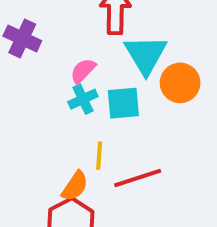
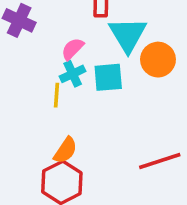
yellow line: (99, 156) -> (57, 95), moved
red line: (138, 178) -> (160, 161), moved

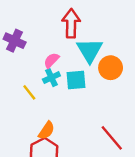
yellow line: (57, 95) -> (29, 92), moved, turned -42
red line: (160, 161) -> (112, 138), turned 68

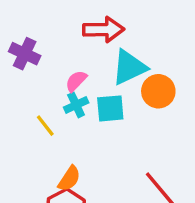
red arrow: (71, 23) -> (103, 30), turned 88
cyan triangle: (90, 50) -> (129, 67), turned 36

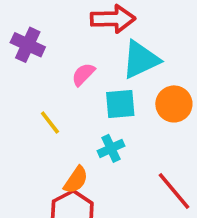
orange circle: (158, 91) -> (174, 104), moved
cyan cross: (76, 105) -> (111, 148), moved

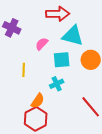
cyan triangle: (141, 60) -> (73, 36), turned 40
yellow line: (50, 122) -> (24, 70), turned 40

